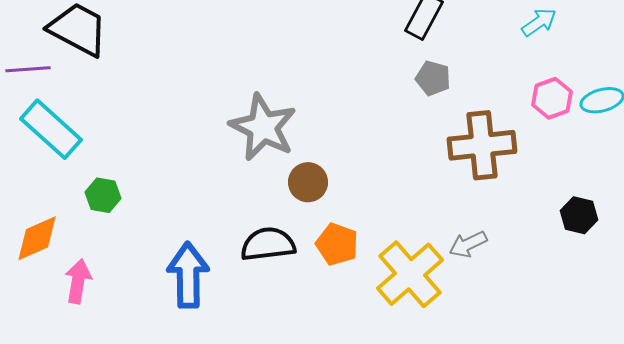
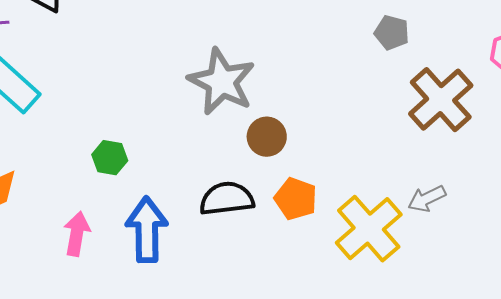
brown cross: (482, 145) -> (441, 100), turned -36
green hexagon: (103, 195) -> (110, 158), moved
pink arrow: (78, 281) -> (77, 234), moved

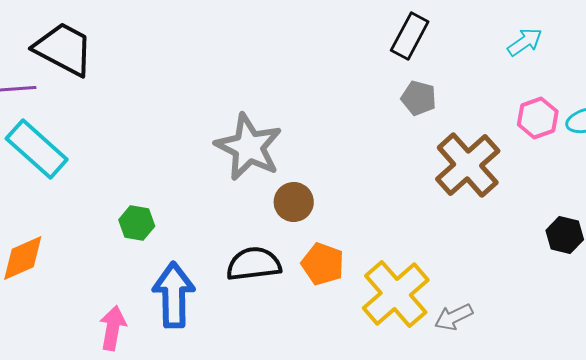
gray arrow: (427, 199) -> (454, 317), moved
pink arrow: (77, 234) -> (113, 328), moved

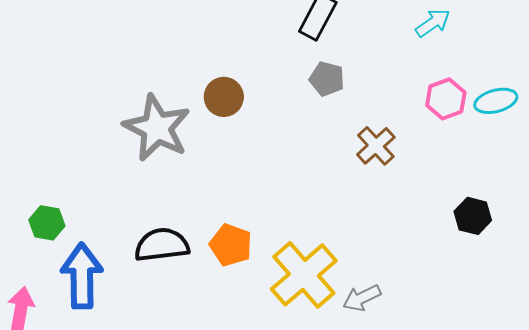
brown cross: (468, 165) -> (376, 146), size x0.6
brown circle: (294, 202) -> (224, 97), moved
green hexagon: (137, 223) -> (47, 223), moved

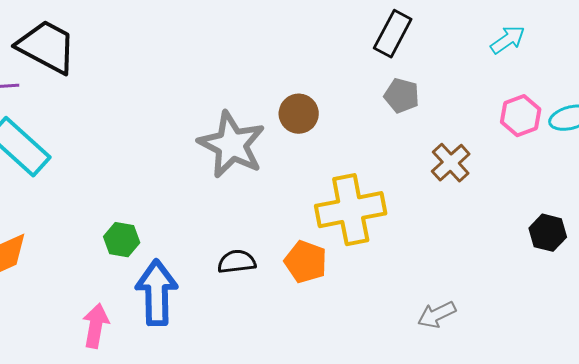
black semicircle: (162, 245) -> (237, 262), size x0.7
yellow cross: (304, 275) -> (351, 210), moved, turned 30

